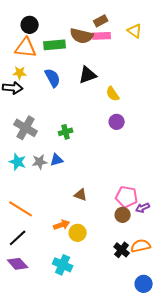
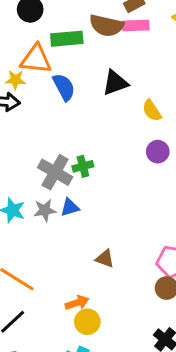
orange triangle: (26, 48) -> (36, 59), moved
gray cross: (26, 128) -> (55, 172), moved
yellow circle: (78, 233) -> (87, 322), moved

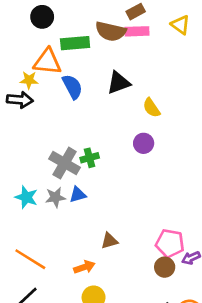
purple circle: (158, 152) -> (144, 143), moved
brown triangle: (105, 259) -> (109, 241), turned -36
orange arrow: (77, 303) -> (84, 267), moved

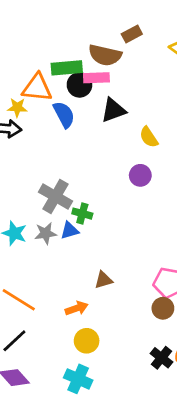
black circle: (42, 17) -> (79, 85), moved
pink rectangle: (137, 31) -> (96, 78), moved
green cross: (90, 158) -> (82, 214), moved, turned 30

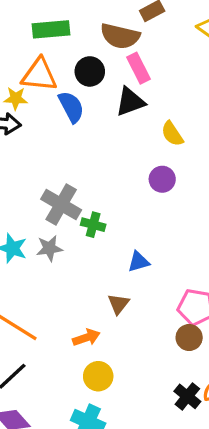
green rectangle: (67, 68) -> (51, 29), moved
pink rectangle: (96, 78) -> (139, 68), moved, turned 65
blue triangle: (70, 230) -> (139, 262), moved
brown triangle: (104, 280) -> (118, 304), turned -36

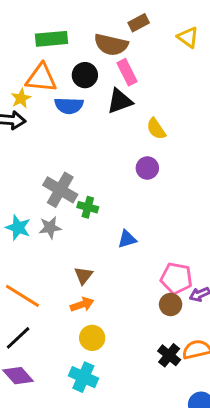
yellow star: (16, 98) -> (21, 98), turned -30
blue semicircle: (71, 107) -> (69, 106), turned 120
brown triangle: (118, 304) -> (83, 275), moved

